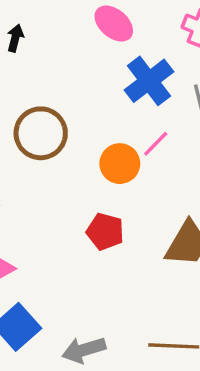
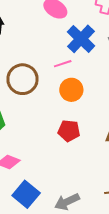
pink line: (156, 144) -> (63, 64), moved, turned 36

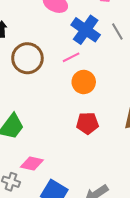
brown circle: (22, 79) -> (27, 58), moved

